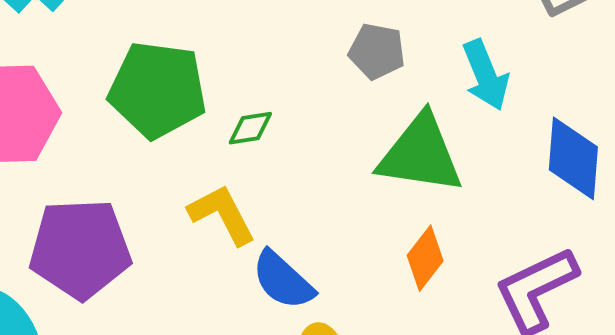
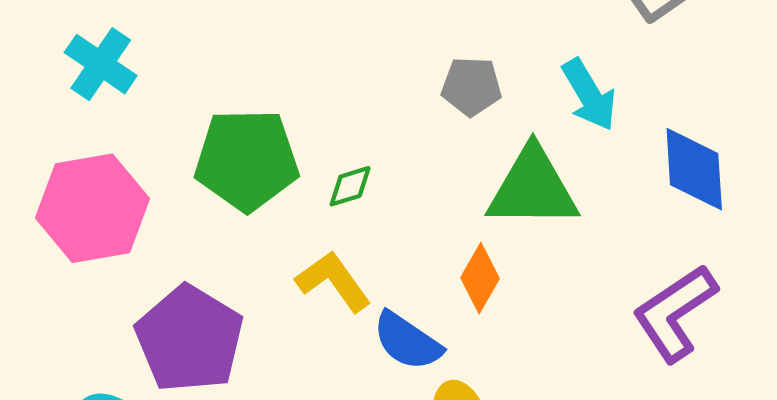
purple pentagon: (80, 249) -> (189, 339), turned -30
orange diamond: (425, 258) -> (480, 278), moved

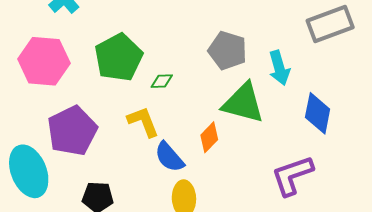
gray pentagon: (471, 86) -> (228, 51), size x1.4
green pentagon: (247, 160) -> (119, 57), turned 30

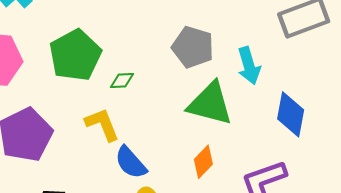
orange diamond: (209, 137) -> (203, 162), moved

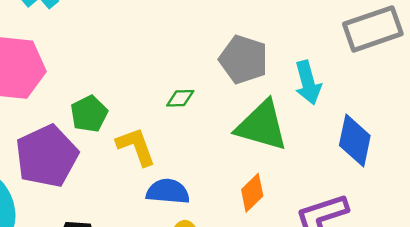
green pentagon: (75, 55) -> (89, 114), moved, size x0.6
green diamond: (122, 81) -> (180, 98), moved
blue semicircle: (131, 163) -> (168, 192), turned 135

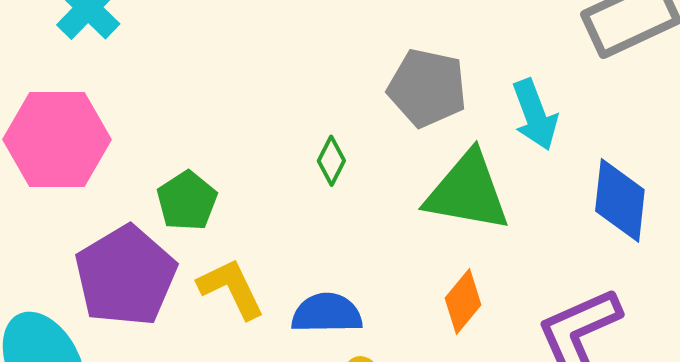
green diamond: (180, 98) -> (331, 161), turned -56
yellow L-shape: (136, 147) -> (231, 288), moved

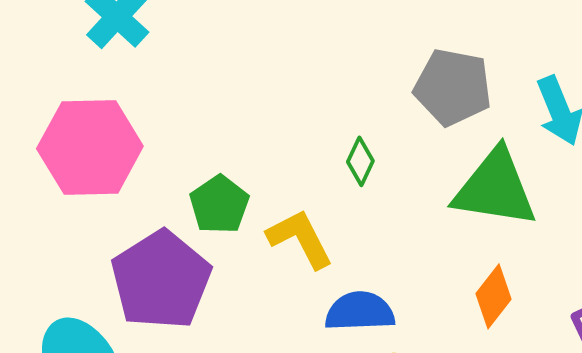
yellow L-shape: (231, 288) -> (300, 239), moved

